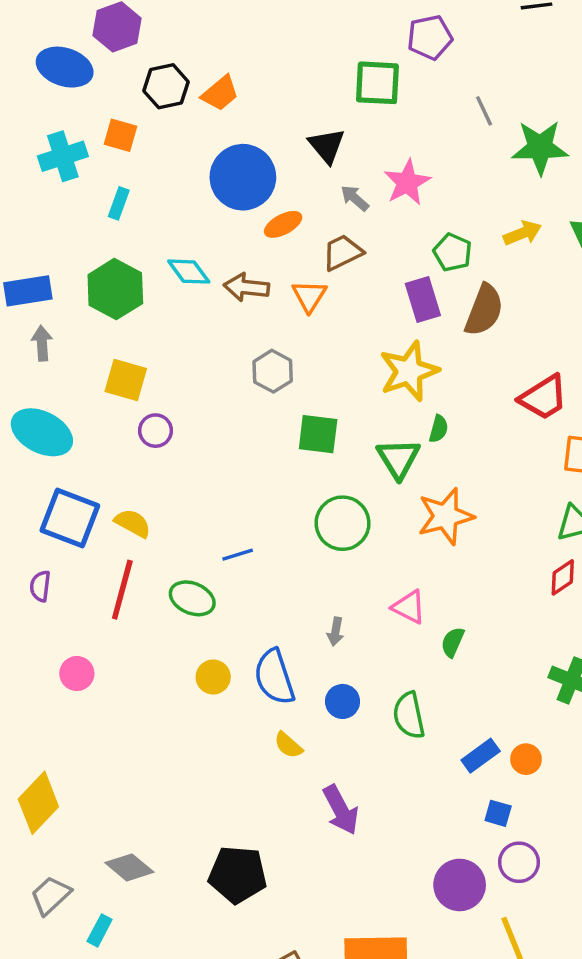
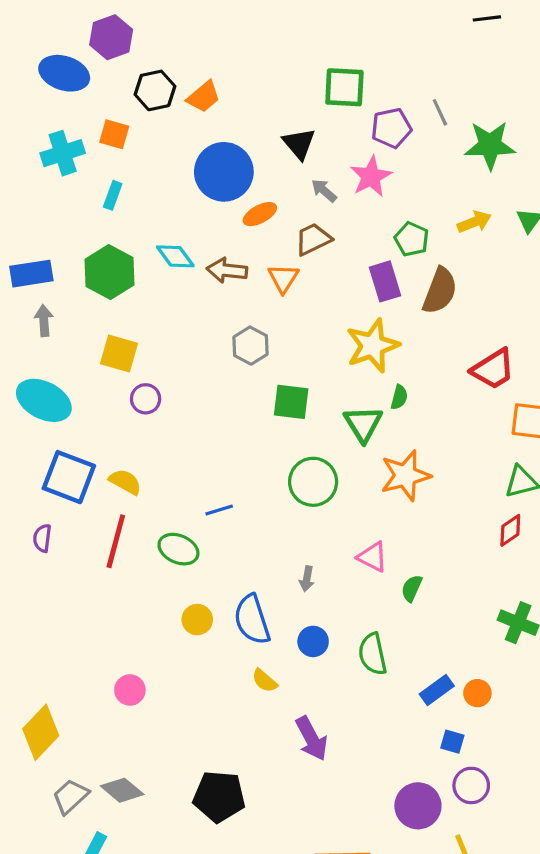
purple pentagon: (430, 37) -> (391, 128), moved
pink circle: (77, 674) -> (130, 690), moved
gray trapezoid: (51, 895) -> (70, 796), moved

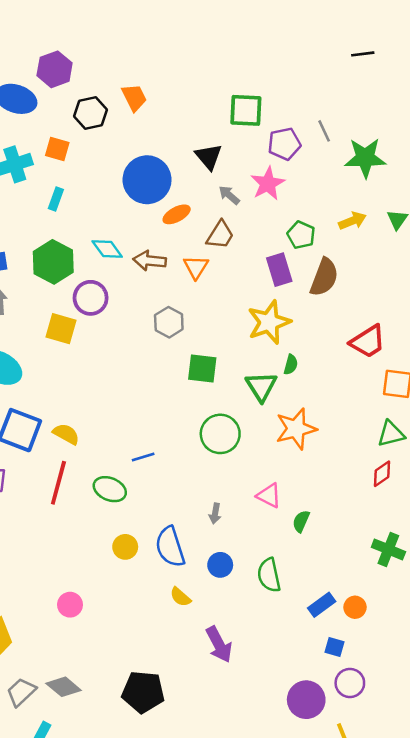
orange trapezoid: (204, 97) -> (134, 98), moved, turned -76
brown trapezoid: (313, 239) -> (220, 235), turned 148
purple circle: (146, 399) -> (91, 298), moved, size x1.4

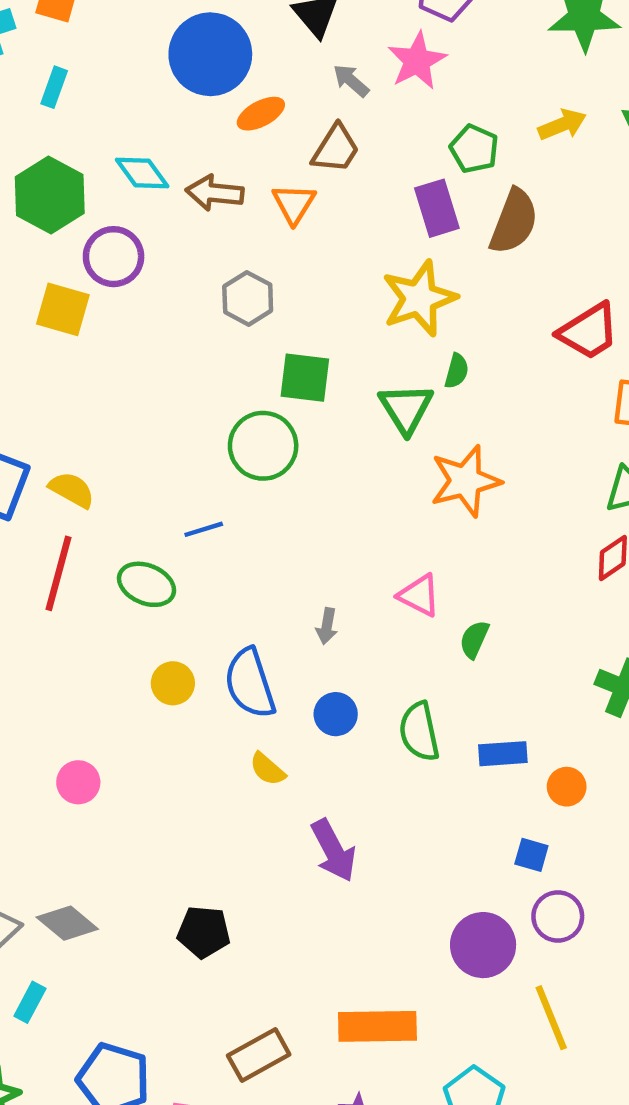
green circle: (220, 434) -> (263, 446), moved
blue rectangle: (322, 605) -> (503, 754), moved, turned 32
black pentagon: (143, 692) -> (204, 932), size x0.7

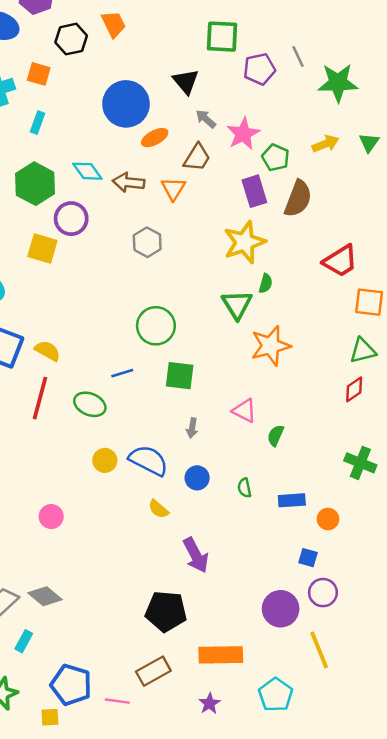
pink star: (417, 61) -> (243, 134), moved
green square: (305, 378) -> (180, 376), moved
blue semicircle: (250, 683) -> (148, 460), turned 135
green semicircle: (419, 732) -> (244, 488), size x0.6
black pentagon: (204, 932) -> (166, 611), moved, size x1.4

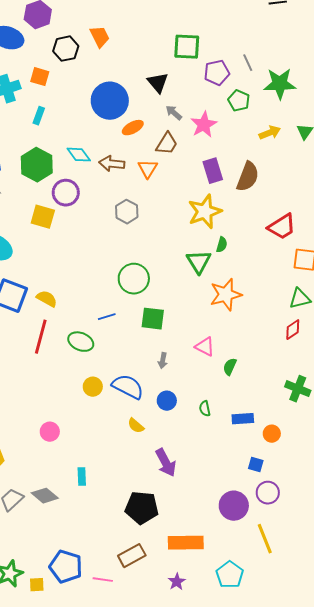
green pentagon: (276, 157) -> (239, 101), moved
cyan rectangle: (24, 641) -> (82, 477), moved, turned -30
yellow square: (50, 717) -> (37, 585), moved

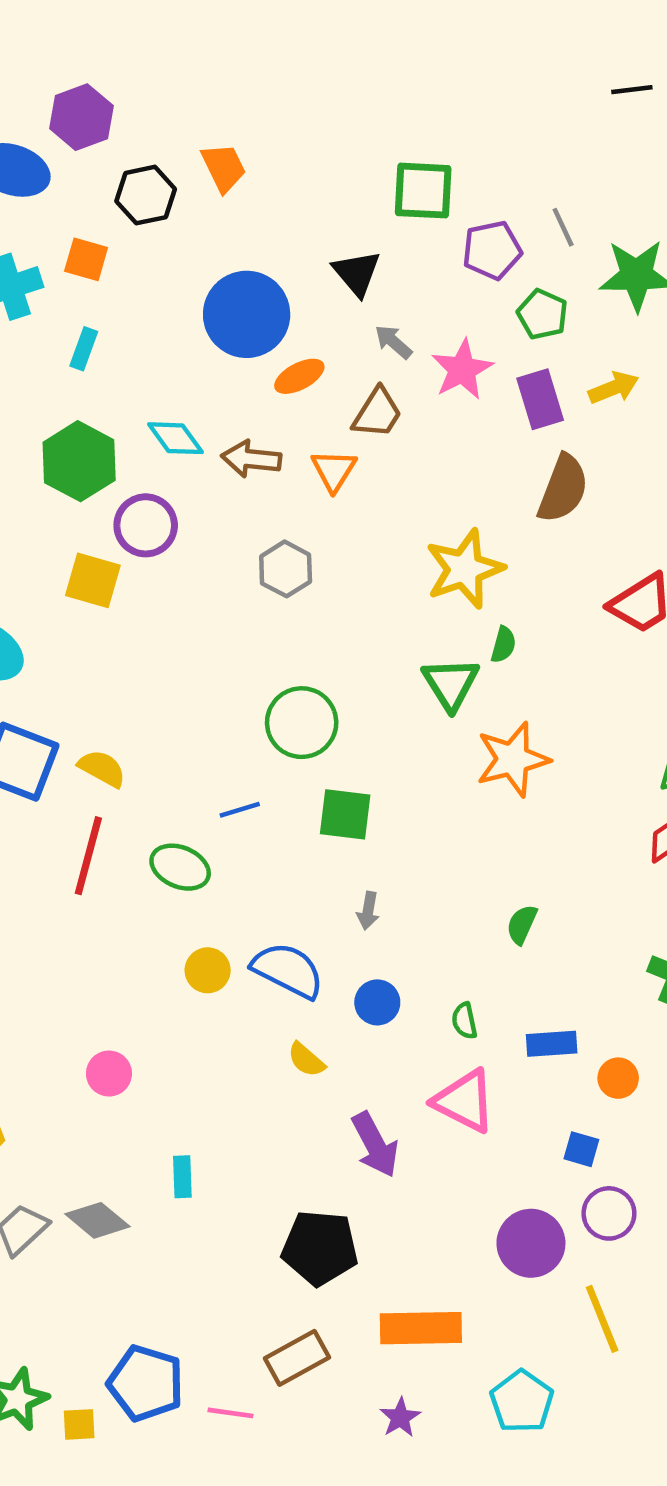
purple rectangle: (213, 171) -> (540, 399), moved
pink triangle: (205, 347) -> (464, 1101), moved, size x1.4

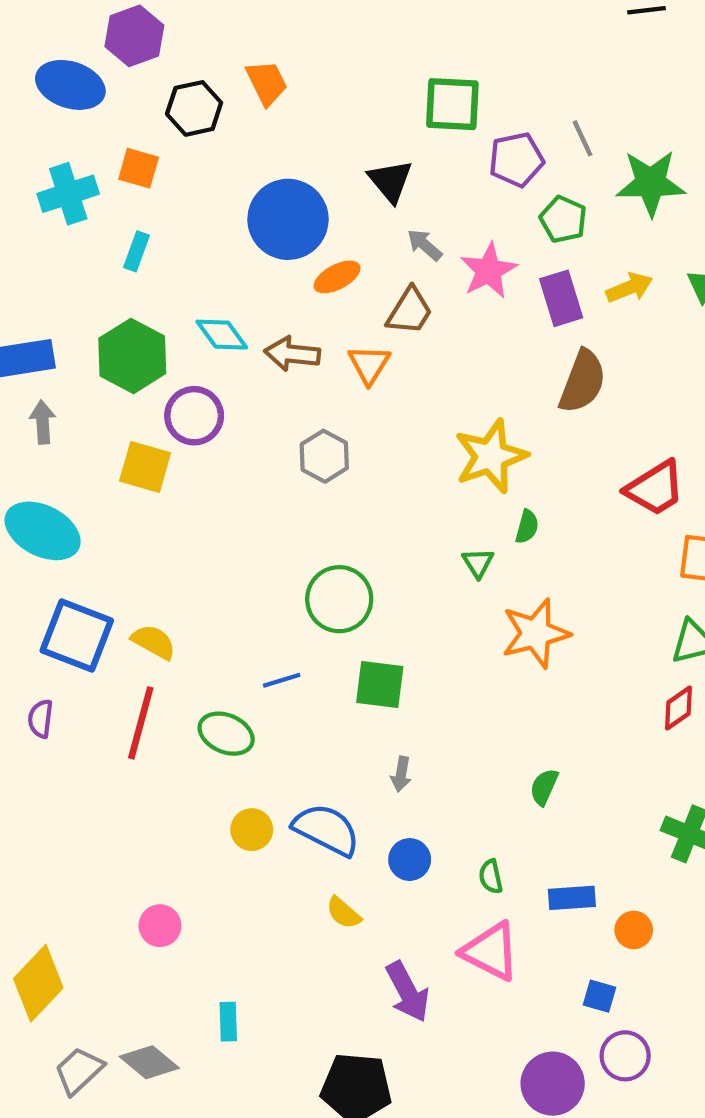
green triangle: (451, 684) -> (478, 563), size x0.6

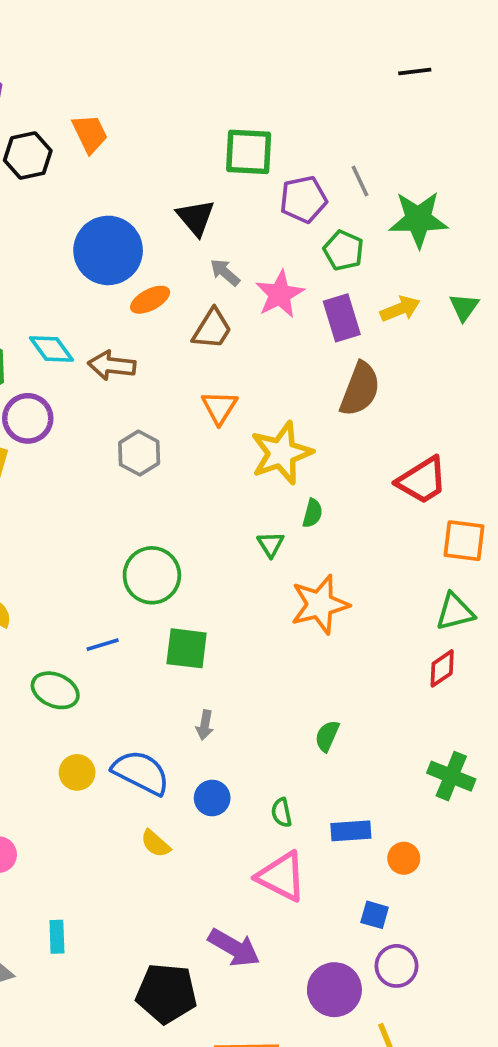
orange triangle: (369, 364) -> (219, 407), moved
purple arrow: (407, 992) -> (234, 948), moved, turned -32

